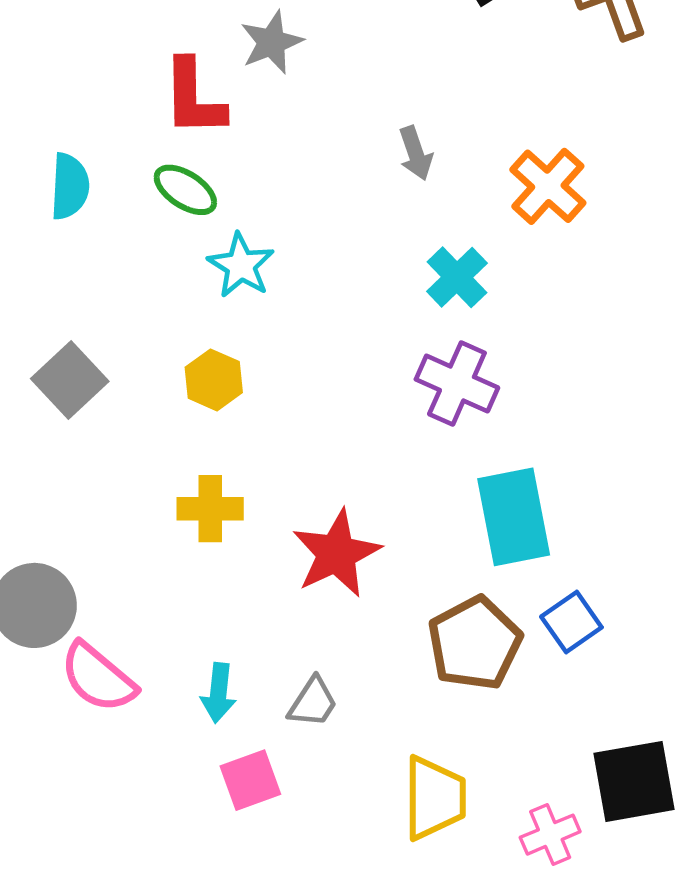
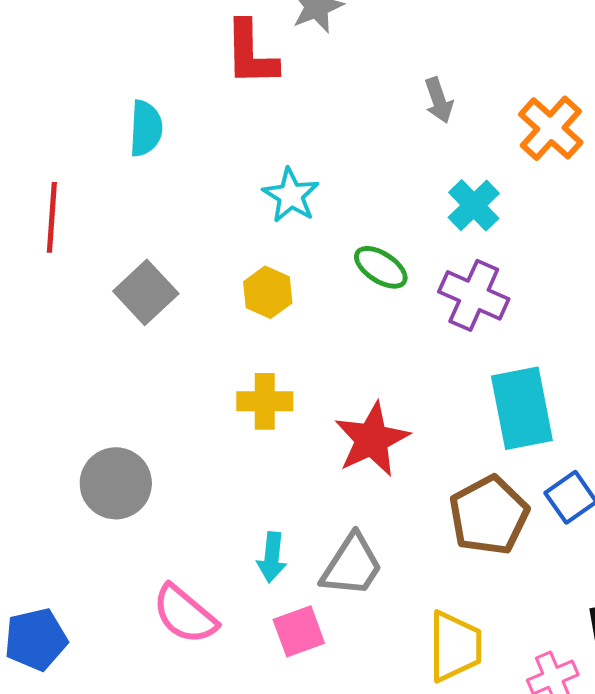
green ellipse: (185, 190) -> (381, 267), moved
pink semicircle: (98, 677) -> (185, 614), moved
gray trapezoid: (313, 702) -> (352, 565), size x1.5

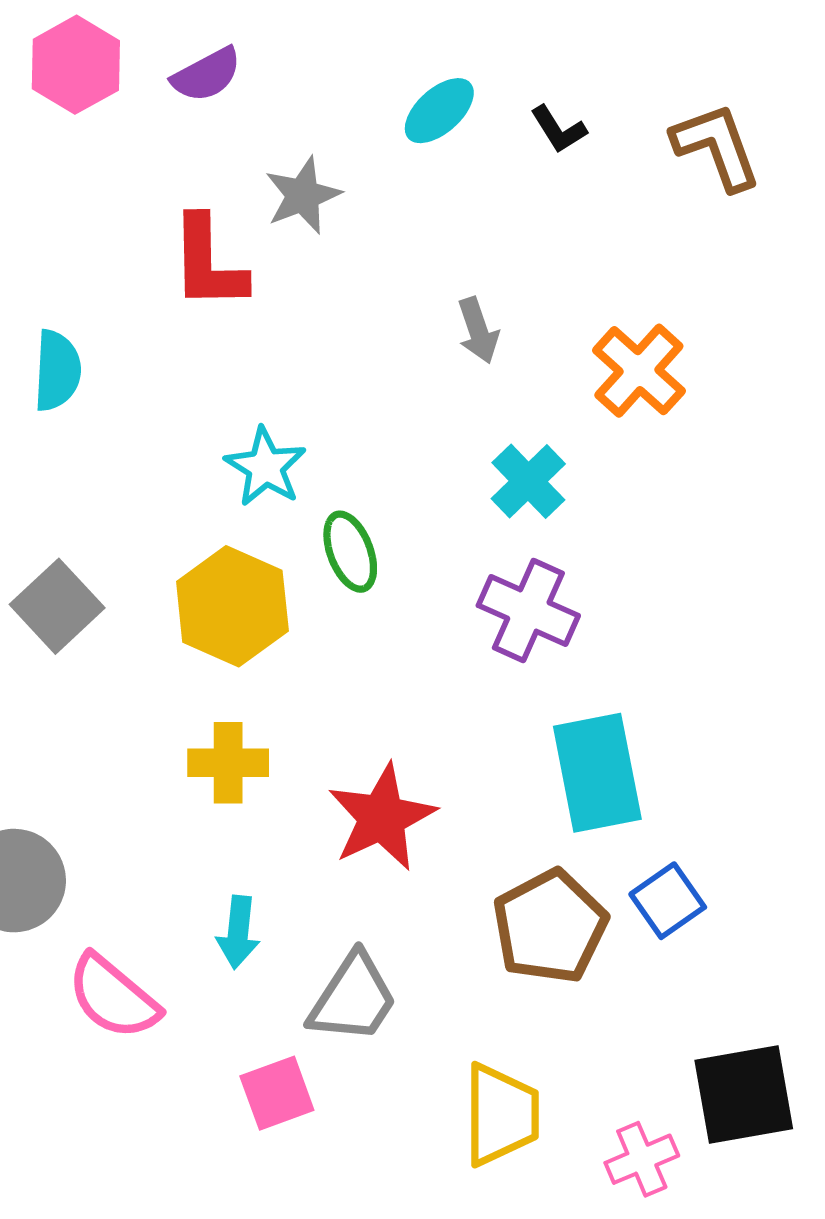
green ellipse: (381, 267) -> (350, 552), moved, turned 36
yellow hexagon: (268, 292) -> (232, 606), size x1.6
cyan arrow: (272, 557) -> (238, 932), moved
pink semicircle: (185, 614) -> (113, 997), moved

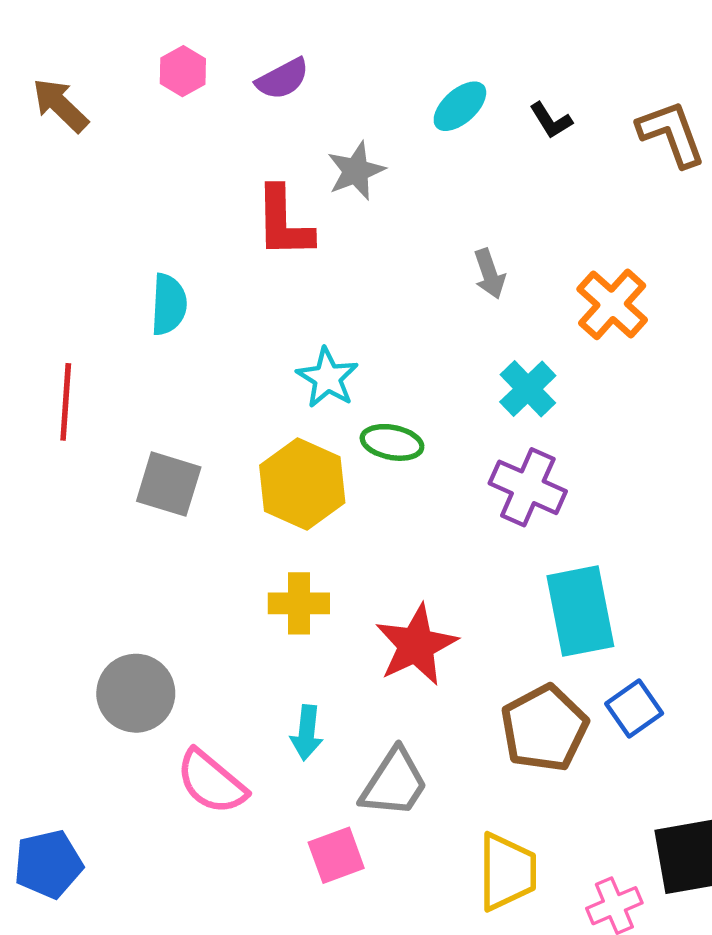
pink hexagon: (76, 65) -> (183, 71), size x0.7
green ellipse: (350, 552) -> (392, 442), turned -58
gray square: (57, 606) -> (169, 484), turned -30

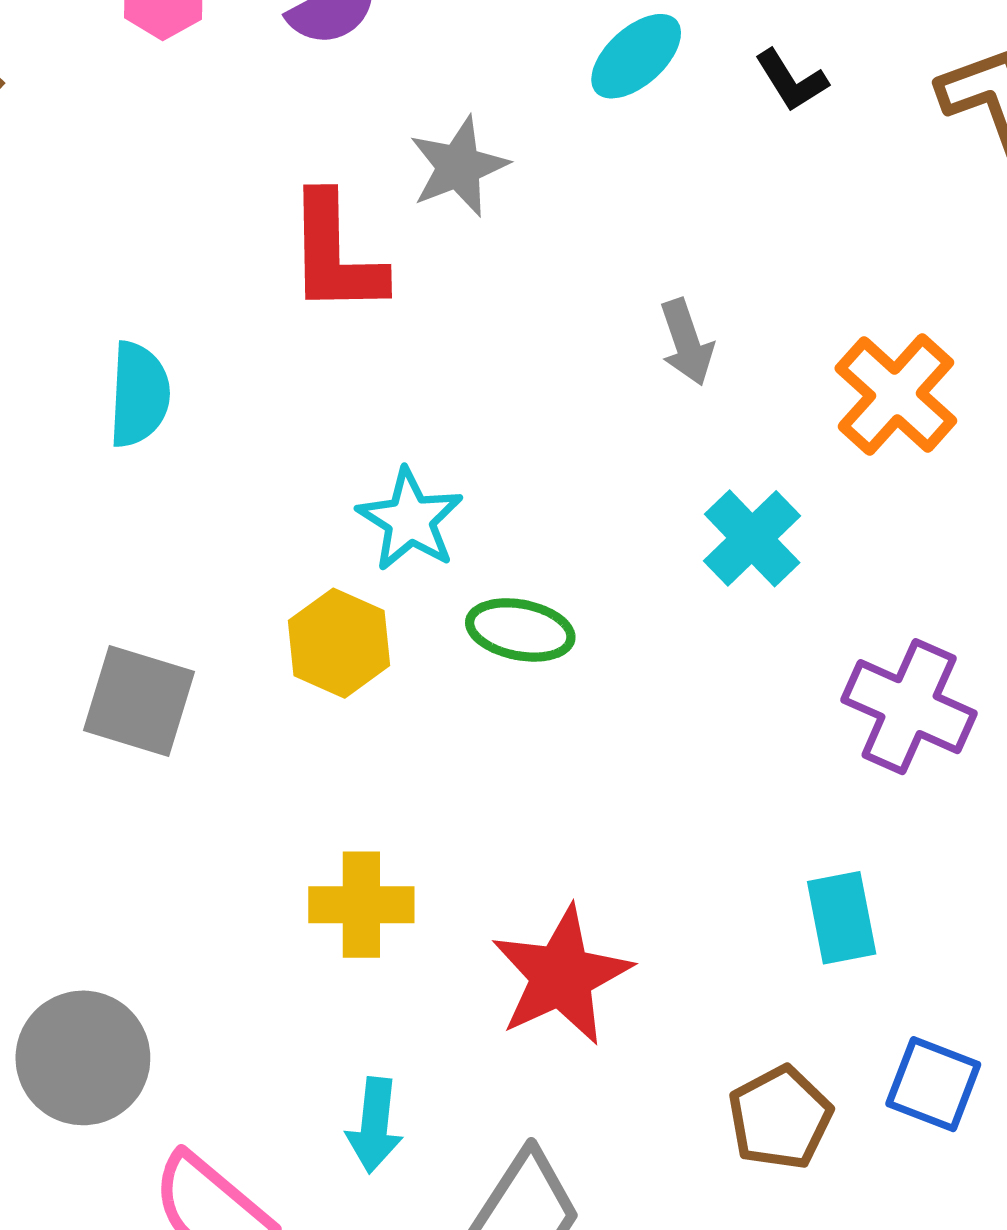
yellow hexagon: (302, 484) -> (339, 643), moved, size x0.7
purple cross: (528, 487) -> (909, 707), moved
cyan rectangle: (580, 611) -> (842, 918), size x0.6
blue square: (634, 709) -> (933, 1084), turned -34
brown pentagon: (544, 728) -> (780, 1118), size x0.7

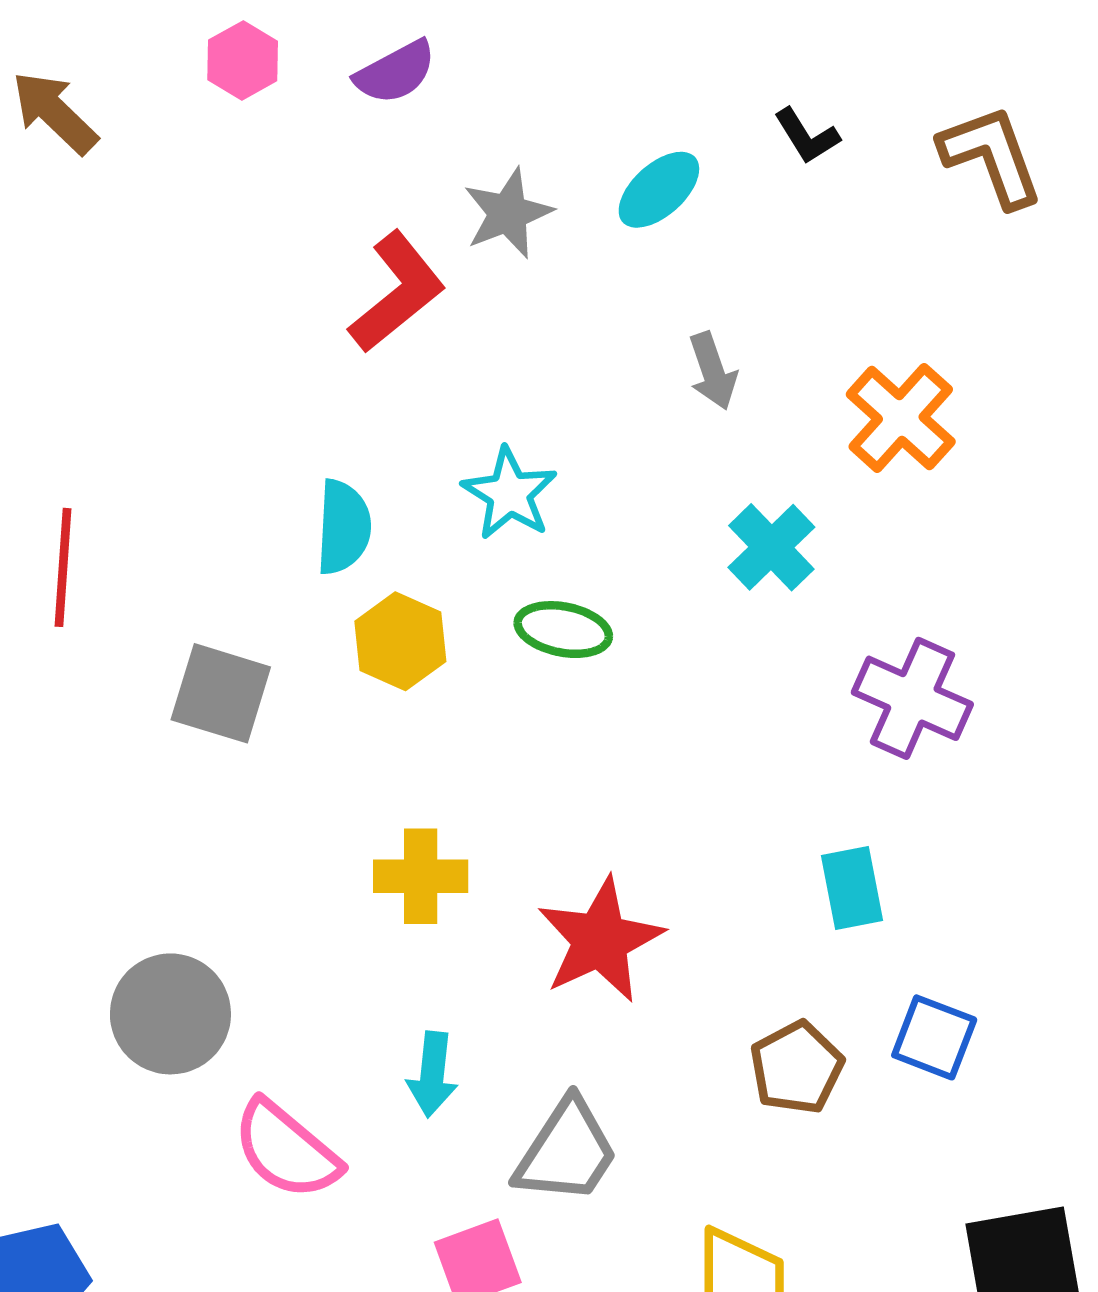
cyan ellipse: (636, 56) -> (659, 190), moved
red L-shape: (335, 254) -> (397, 292), turned -128
cyan semicircle: (139, 394) -> (343, 527), moved
cyan star: (410, 520) -> (510, 494), moved

